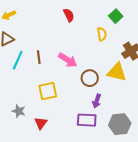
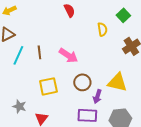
green square: (116, 16) -> (123, 15), moved
yellow triangle: (117, 72) -> (117, 82), moved
brown circle: (90, 78) -> (82, 82), moved

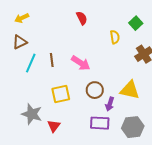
gray star: (19, 106) -> (32, 114), size x1.5

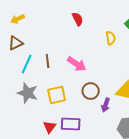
gray star: (32, 114) -> (28, 93), moved
purple rectangle: (100, 123) -> (71, 124), moved

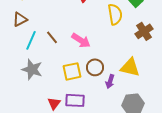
yellow semicircle: (111, 38) -> (115, 14), size x1.5
brown line: (48, 61) -> (52, 37), turned -32
yellow square: (57, 95) -> (72, 71), moved

